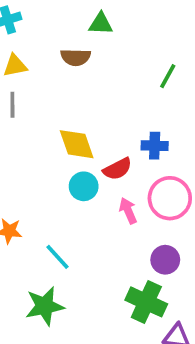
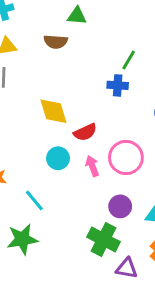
blue cross: (155, 146) -> (118, 85), moved
cyan circle: (84, 186) -> (58, 158), moved

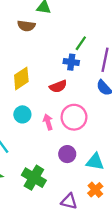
yellow diamond: (53, 111) -> (21, 78), turned 70
red semicircle: (85, 132) -> (58, 86), moved
green cross: (104, 239) -> (34, 178), moved

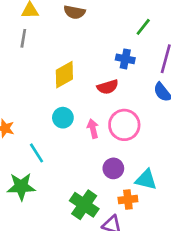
green line: (81, 43) -> (143, 27), moved
green cross: (34, 178) -> (84, 205), moved
orange cross: (95, 190) -> (128, 200), moved, turned 32

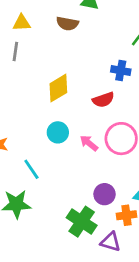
pink arrow: (93, 129) -> (89, 143), turned -36
purple circle: (113, 168) -> (104, 194), moved

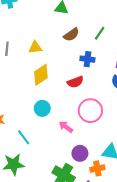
yellow triangle: (22, 23) -> (35, 47), moved
brown semicircle: (67, 24) -> (71, 35), moved, turned -42
pink arrow: (89, 143) -> (66, 127), moved

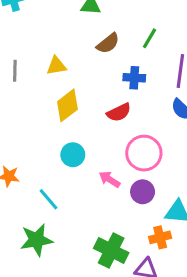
purple circle: (80, 153) -> (143, 192), moved

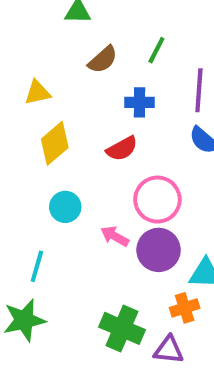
purple circle: (143, 192) -> (159, 250), size x1.4
cyan line: (49, 199) -> (37, 266), turned 60

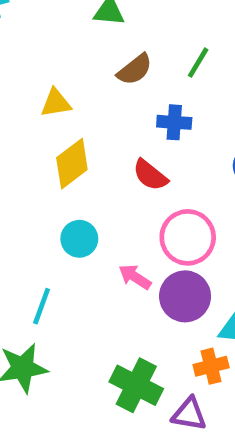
red semicircle: (122, 149) -> (150, 175), turned 64

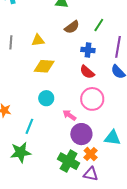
yellow diamond: (72, 164) -> (44, 66), turned 40
red semicircle: (150, 175) -> (87, 72), moved
purple circle: (185, 296) -> (81, 134), moved
orange cross: (211, 366) -> (91, 154), moved, turned -32

